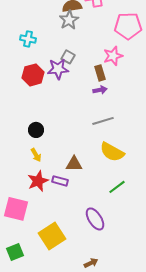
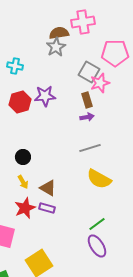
gray square: (68, 57) -> (89, 72), moved, size x1.5
brown triangle: (74, 164) -> (48, 188), moved, turned 30
green line: (117, 187) -> (97, 224), moved
purple ellipse: (95, 219) -> (97, 246), moved

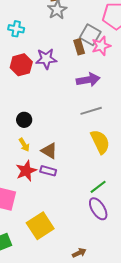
brown rectangle: (87, 100) -> (79, 47), moved
purple arrow: (87, 117) -> (88, 80), size x1.6
yellow semicircle: (99, 179) -> (100, 142), turned -145

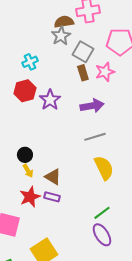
cyan cross: (16, 29) -> (30, 62), moved, turned -35
gray square: (90, 35) -> (83, 52), moved
purple star: (46, 59) -> (50, 100), moved, turned -30
black circle: (24, 120) -> (25, 155), moved

